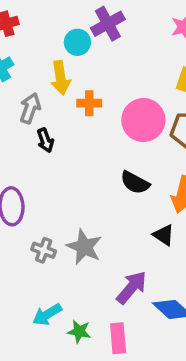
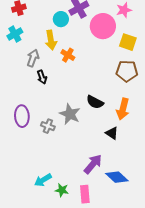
orange cross: (89, 103) -> (68, 55), turned 32
pink circle: (143, 120) -> (103, 26), moved
gray star: (84, 247) -> (70, 114), moved
gray cross: (44, 250) -> (48, 126), moved

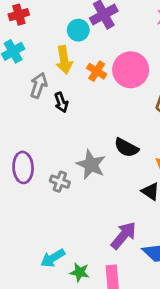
pink circle: (103, 26) -> (131, 70), moved
orange cross: (68, 55) -> (97, 71), moved
black arrow: (42, 77) -> (61, 102), moved

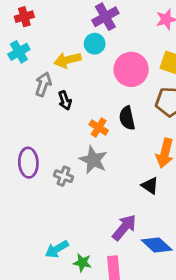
cyan circle: (78, 30) -> (95, 44), moved
yellow arrow: (64, 60) -> (68, 60), turned 85
orange cross: (97, 71) -> (99, 127), moved
black semicircle: (126, 148) -> (127, 118), moved, turned 50

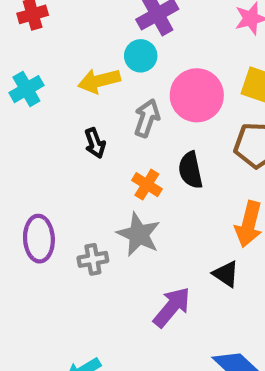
cyan cross: (19, 52) -> (26, 89), moved
gray arrow: (43, 84) -> (147, 118), moved
gray cross: (64, 176) -> (93, 259), turned -30
purple arrow: (124, 227) -> (172, 307), moved

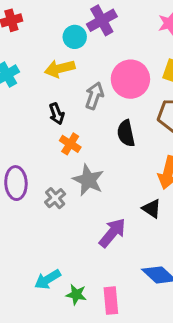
cyan circle: (141, 56) -> (75, 37), moved
orange cross: (147, 185) -> (70, 144), moved
gray cross: (93, 259) -> (55, 198), turned -30

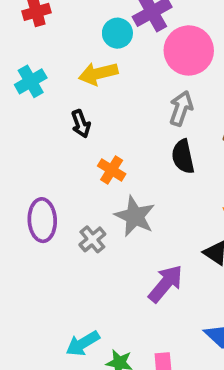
pink circle: (130, 79) -> (189, 50), moved
gray arrow: (94, 96) -> (181, 108), moved
black arrow: (57, 114) -> (81, 124), moved

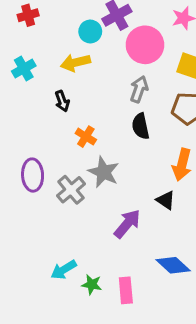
gray cross: (92, 239) -> (71, 190), size x1.4

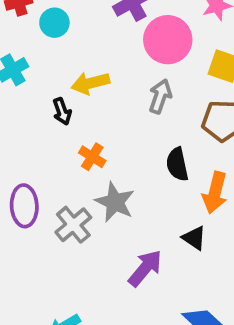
cyan circle: (90, 32) -> (54, 23), moved
yellow arrow: (75, 63) -> (90, 83), moved
black semicircle: (141, 126) -> (177, 164), moved

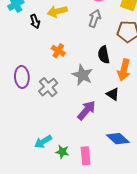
black arrow: (62, 111) -> (35, 21), moved
gray star: (115, 202) -> (82, 75), moved

